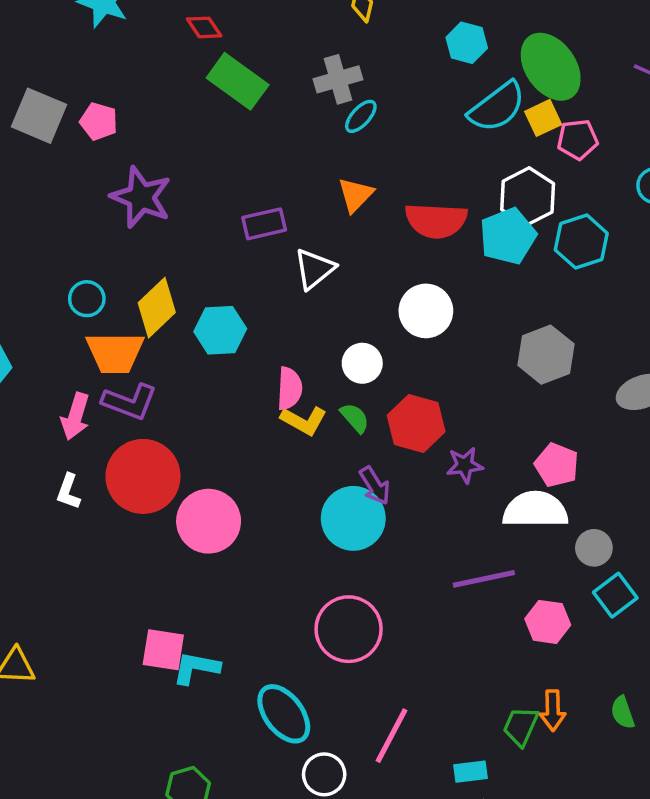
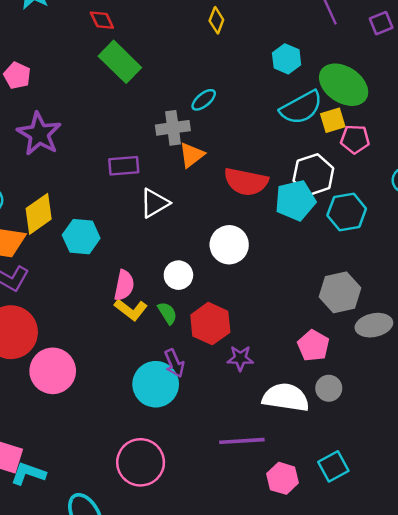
green ellipse: (551, 67) -> (344, 85), turned -30
gray cross: (338, 79) -> (173, 128), moved
gray hexagon: (546, 355) -> (340, 292), moved
pink pentagon: (557, 465) -> (313, 346), moved
gray circle: (594, 548) -> (329, 388), moved

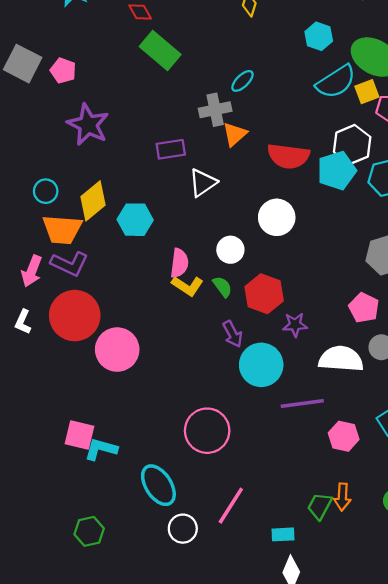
cyan circle: (156, 384) -> (261, 365), moved

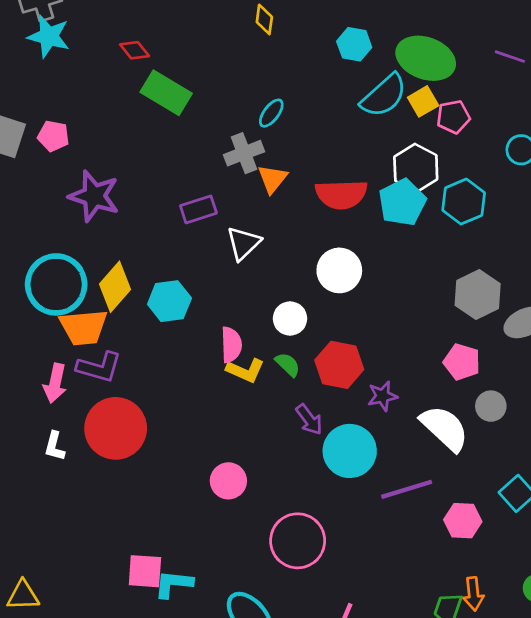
cyan circle: (46, 191) -> (56, 284), size x2.0
pink circle: (117, 350) -> (228, 481), moved, size x0.7
white semicircle: (341, 359) -> (445, 428), turned 48

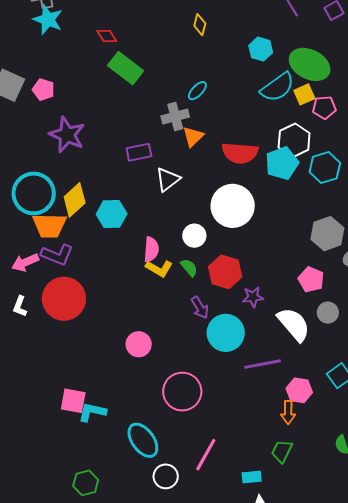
white circle: (339, 270) -> (233, 206), size x1.4
pink arrow: (55, 383) -> (25, 262), turned 48
orange arrow: (473, 594) -> (288, 412), moved

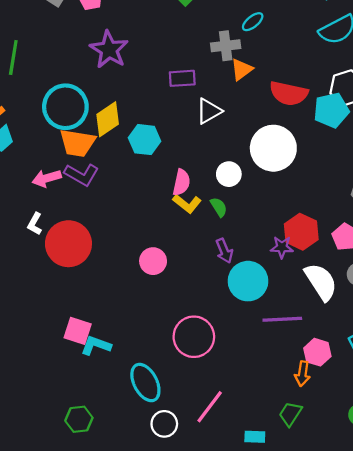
red hexagon: (225, 272) -> (301, 232), moved
red circle: (64, 299) -> (68, 244), moved
pink circle: (139, 344) -> (153, 261), moved

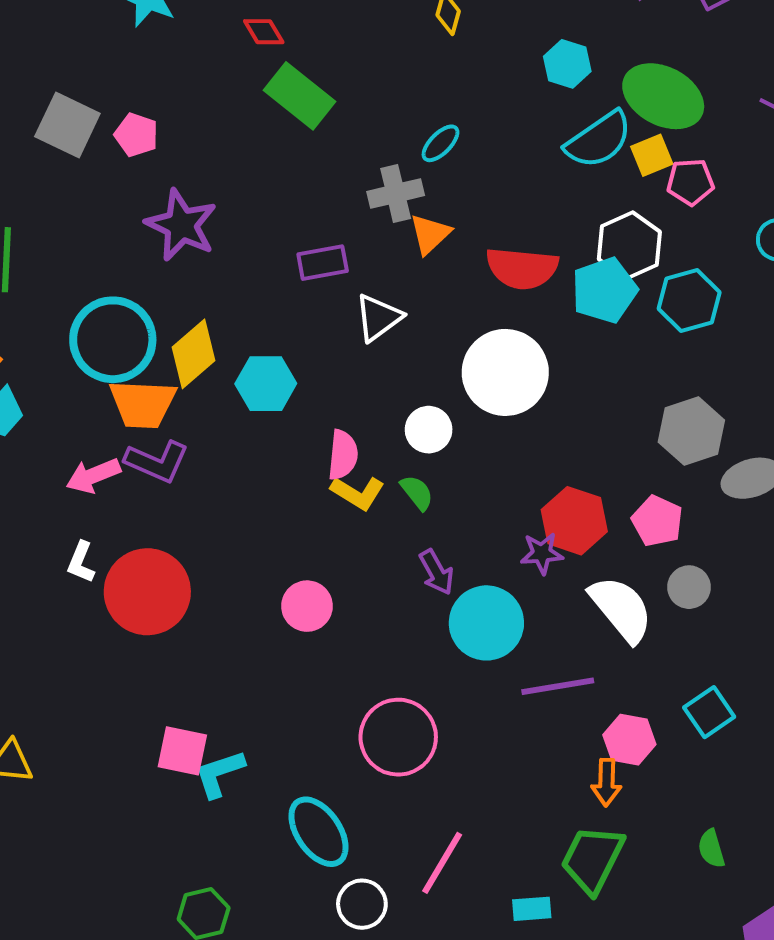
cyan L-shape: (96, 345) -> (219, 774), turned -32
green trapezoid: (290, 414) -> (592, 859), size x1.5

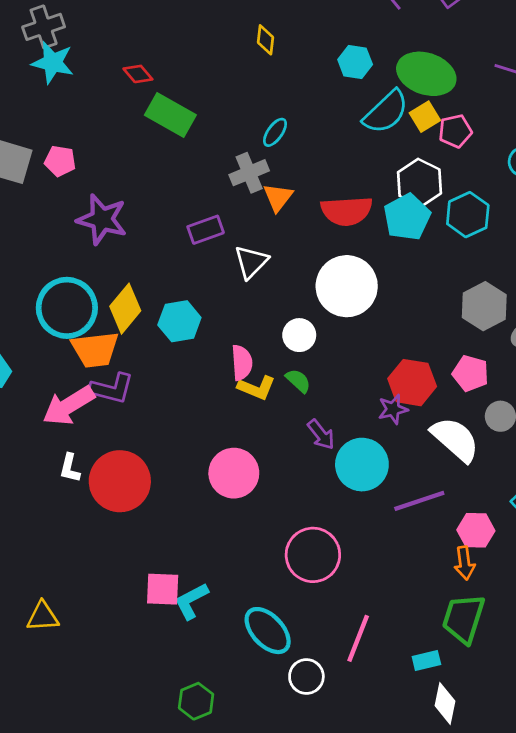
pink arrow: (93, 476) -> (69, 406), size x1.4
pink circle: (307, 606) -> (234, 473), size x1.4

